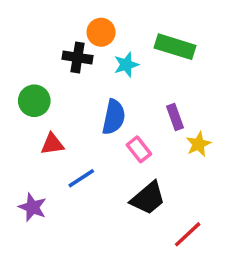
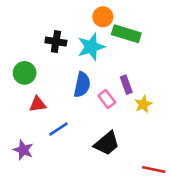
orange circle: (101, 32) -> (103, 17), moved
cyan star: (126, 65) -> (91, 47), size x1.5
pink rectangle: (139, 149) -> (107, 99), moved
red line: (188, 234) -> (154, 169), moved, turned 55

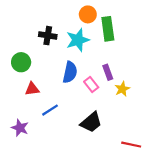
green rectangle: (126, 34) -> (108, 29), turned 65

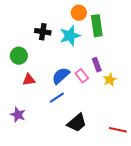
blue semicircle: (70, 72) -> (61, 76), moved, turned -144
blue line: (50, 110) -> (57, 98), moved
black trapezoid: (91, 122) -> (77, 123), moved

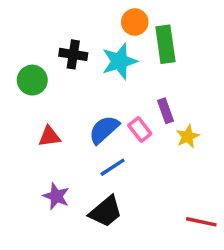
green circle: (19, 56) -> (32, 80), moved
blue line: (57, 98) -> (113, 167), moved
purple star: (18, 115) -> (56, 196), moved
black trapezoid: (77, 123) -> (106, 212), moved

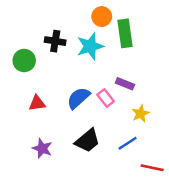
purple rectangle: (165, 111) -> (125, 84), turned -48
yellow star: (188, 136) -> (140, 113), moved
blue line: (113, 167) -> (128, 143), moved
black trapezoid: (106, 212) -> (87, 141), moved

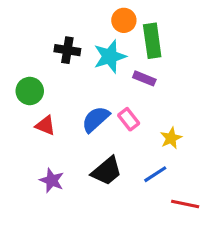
green circle: (24, 60) -> (30, 91), moved
purple rectangle: (125, 84) -> (144, 78), moved
red triangle: (37, 103) -> (45, 126), turned 30

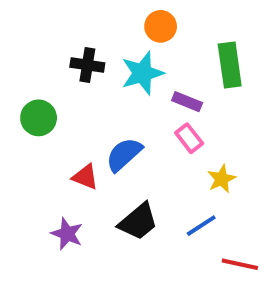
green rectangle: (152, 41) -> (230, 65), moved
pink rectangle: (129, 119) -> (189, 138), moved
red triangle: (45, 126) -> (85, 177), moved

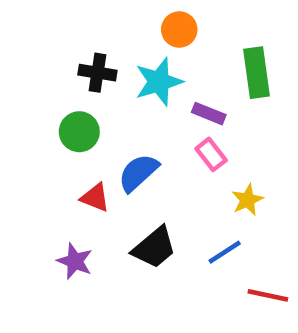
green circle: (39, 118) -> (79, 132), moved

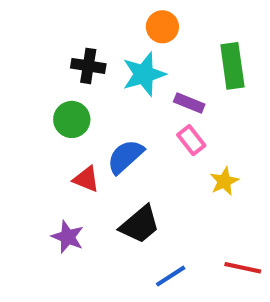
blue line: (225, 252) -> (171, 276), moved

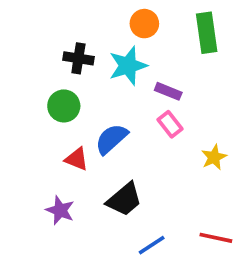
green rectangle: (232, 66) -> (207, 33), moved
yellow star: (224, 181) -> (214, 157), moved

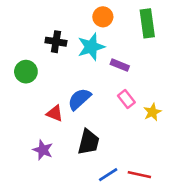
green circle: (64, 106) -> (26, 72), moved
pink rectangle: (170, 124) -> (126, 99), moved
black trapezoid: (124, 199) -> (89, 142), turned -36
red line: (216, 238) -> (139, 175), moved

